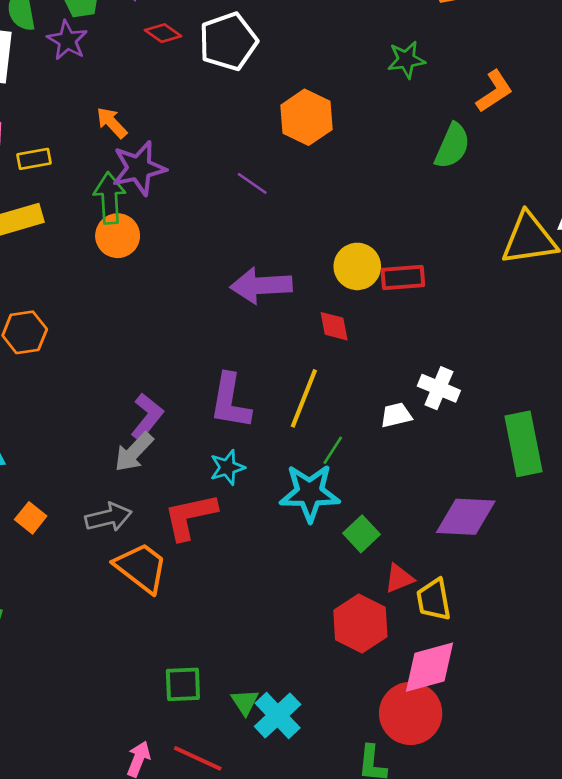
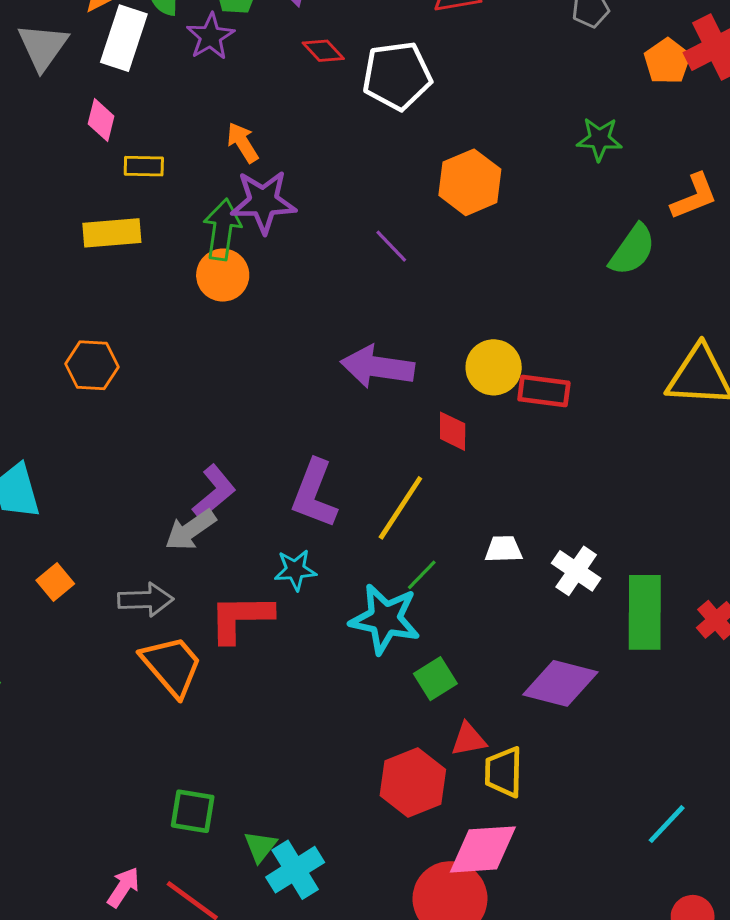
white cross: (439, 388) -> (576, 571), moved

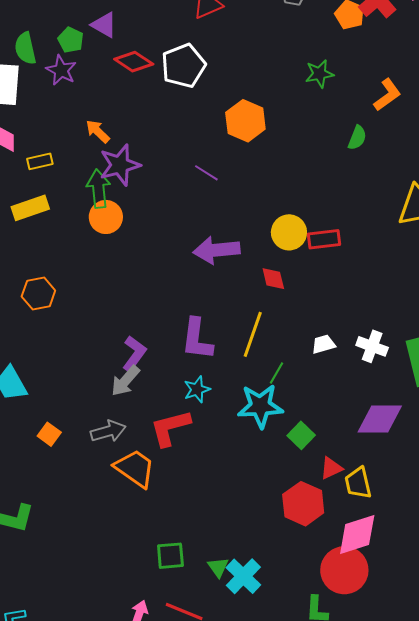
red diamond: (323, 51) -> (134, 62), size x1.4
green semicircle: (632, 250) -> (357, 138), size x0.7

